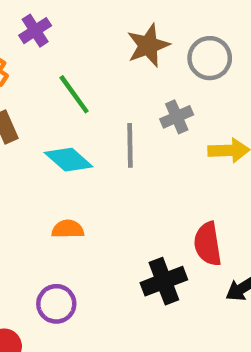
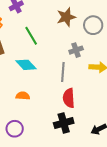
gray line: (130, 145) -> (63, 72), moved
red semicircle: (208, 244) -> (69, 98), moved

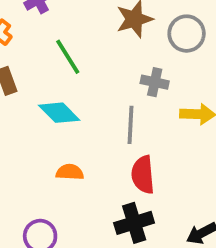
gray cross: (76, 50) -> (155, 82), turned 32
orange semicircle: (23, 96) -> (70, 172), moved

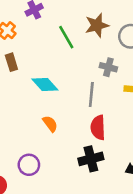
green line: (68, 57) -> (66, 37), moved
orange semicircle: (70, 172) -> (50, 124), turned 48

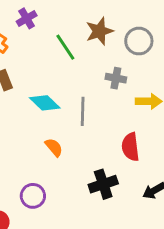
gray line: (91, 95) -> (83, 111), moved
red semicircle: (98, 128) -> (130, 147), moved

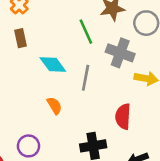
green line: (65, 47) -> (86, 32), moved
gray cross: (116, 78) -> (120, 53), size x1.5

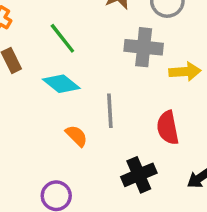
green line: (86, 32) -> (62, 38), moved
gray line: (86, 78) -> (110, 111), moved

